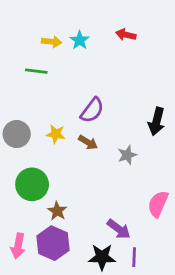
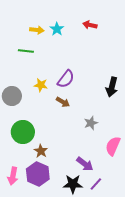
yellow star: (56, 134) -> (41, 85), moved
gray star: (127, 155) -> (91, 123), moved
purple line: (134, 257) -> (96, 184), turned 40

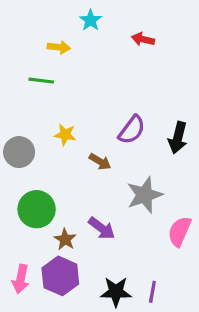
cyan star: (57, 29) -> (91, 20), moved
purple semicircle: (66, 79) -> (132, 130), moved
gray star: (91, 123) -> (145, 195), size x1.6
purple arrow: (85, 164) -> (102, 228), moved
purple line: (96, 184) -> (152, 292), turned -32

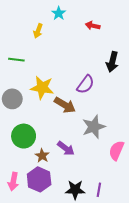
yellow arrow: (59, 47) -> (38, 31), turned 104
green line: (41, 81) -> (16, 60), moved
yellow star: (65, 135) -> (42, 88), size x1.6
black arrow: (178, 138) -> (112, 62), moved
brown arrow: (100, 162) -> (65, 105), size x1.5

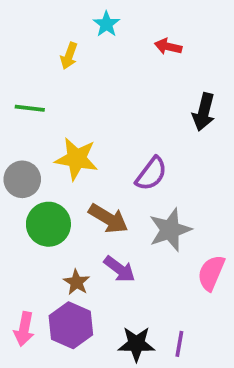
purple semicircle: (85, 84) -> (151, 174), moved
brown arrow: (65, 105) -> (108, 219), moved
green circle: (24, 136) -> (48, 224), moved

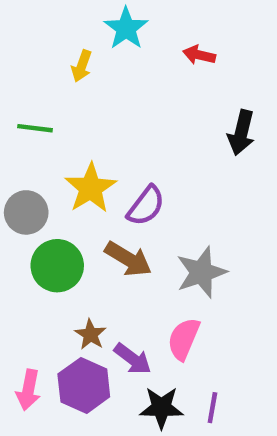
cyan star: (106, 24) -> (126, 28), size x1.4
yellow star: (77, 159) -> (90, 188), turned 30
purple semicircle: (151, 174) -> (146, 206), moved
purple arrow: (120, 269) -> (133, 359), moved
pink semicircle: (211, 273) -> (184, 339), moved

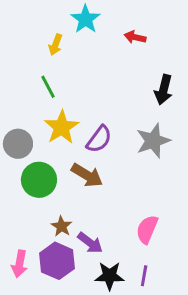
green line: (35, 128) -> (48, 87), moved, turned 55
gray star: (201, 272) -> (153, 141), moved
pink semicircle: (184, 339) -> (147, 229), moved

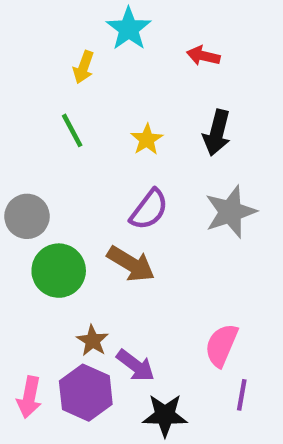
black arrow: (164, 90) -> (217, 133), moved
yellow star: (62, 127) -> (147, 139), moved, size x0.6
purple line: (144, 276) -> (242, 395), moved

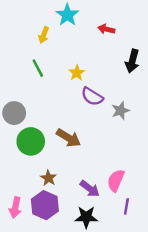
black arrow: (217, 133) -> (132, 61), moved
purple semicircle: (149, 210) -> (92, 97), moved, turned 85
gray star: (230, 212) -> (120, 111), size x0.7
purple arrow: (136, 366) -> (90, 189), moved

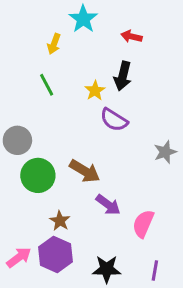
black arrow: (132, 61) -> (123, 76), moved
gray star: (120, 111) -> (165, 152), moved
purple arrow: (90, 189) -> (108, 205), moved
purple line: (126, 206) -> (155, 271), moved
pink arrow: (15, 208) -> (19, 257), turned -138

